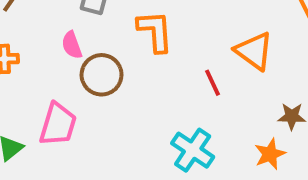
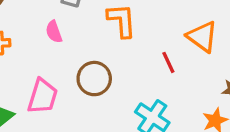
brown circle: (102, 75) -> (94, 79), moved

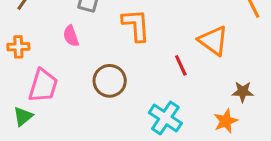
pink trapezoid: (43, 96) -> (43, 85), moved

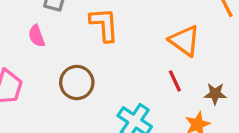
red line: (181, 65) -> (175, 81), moved

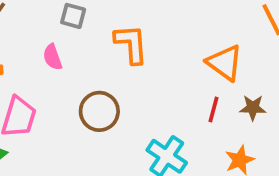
red line: (175, 81) -> (213, 110), turned 40
brown star: (215, 94) -> (253, 108), moved

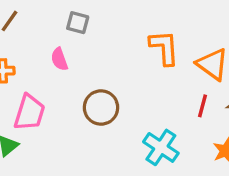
orange L-shape: (131, 44) -> (164, 48), moved

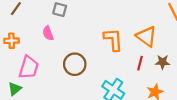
orange L-shape: (164, 48) -> (113, 40), moved

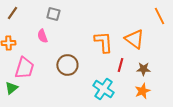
brown star: (162, 62) -> (143, 69), moved
red line: (140, 63) -> (120, 65), moved

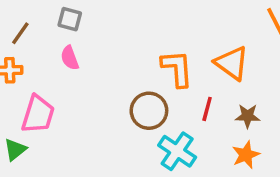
brown line: (12, 13) -> (20, 33), moved
gray square: (53, 14) -> (70, 19), moved
brown circle: (67, 65) -> (149, 111), moved

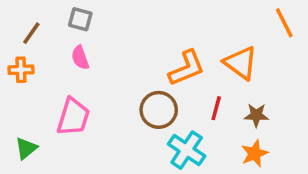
orange L-shape: (177, 68) -> (187, 68), turned 72
pink trapezoid: (38, 114) -> (73, 117), moved

